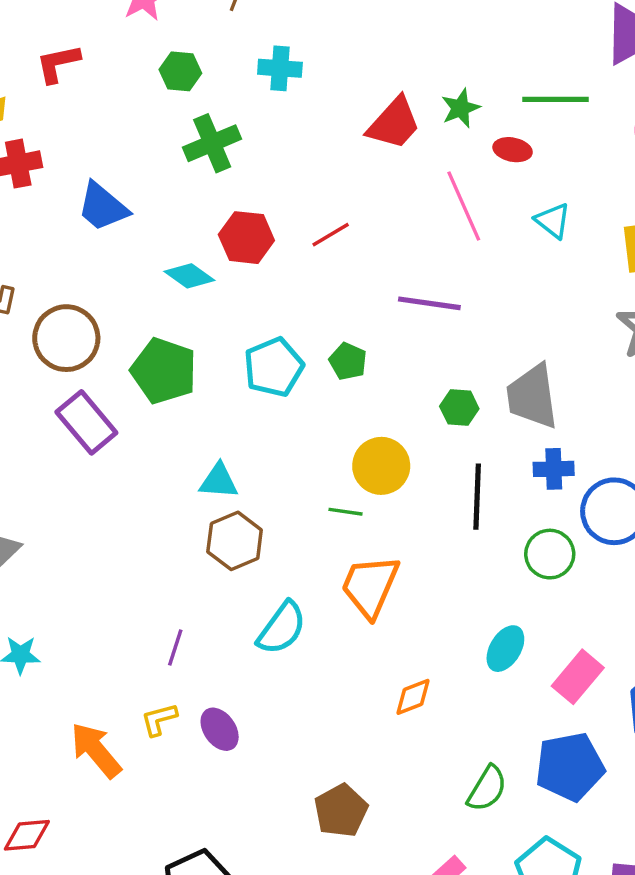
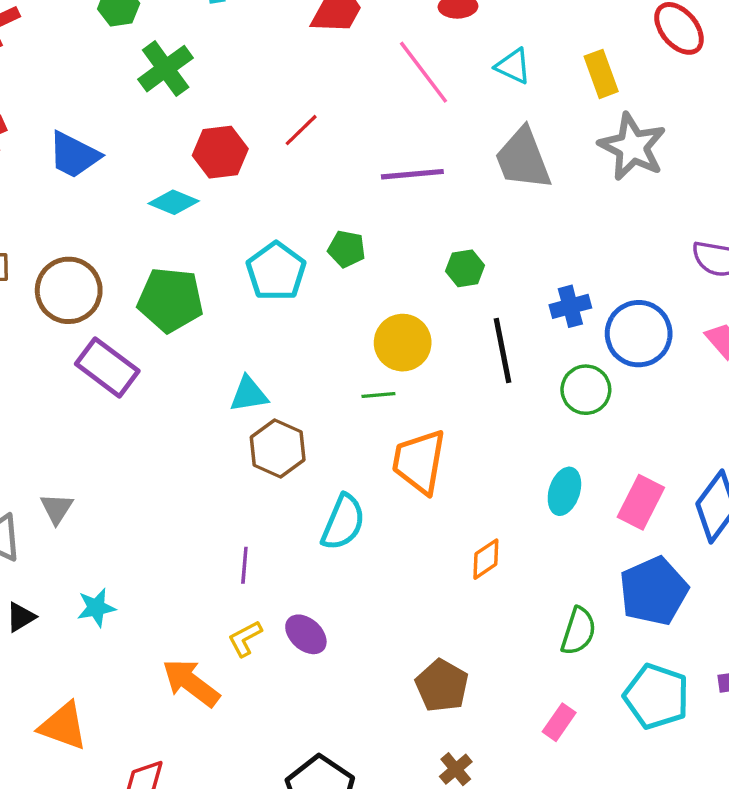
gray trapezoid: (532, 396) -> (523, 159), moved

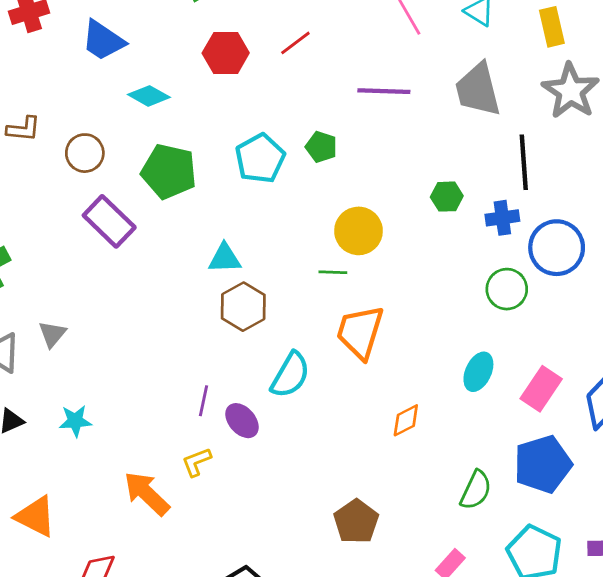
cyan diamond: (174, 202) -> (149, 96), moved
green hexagon: (465, 268) -> (447, 197), moved
brown circle: (69, 290) -> (85, 153), size x0.7
black line: (503, 351) -> (524, 162), moved
purple ellipse: (306, 634) -> (242, 421), moved

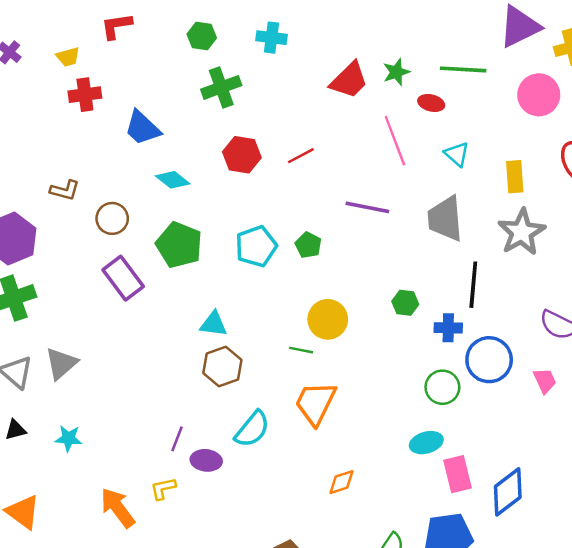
gray triangle: (52, 334) -> (61, 364), size x1.4
cyan ellipse: (478, 372) -> (426, 443), moved, turned 40
pink rectangle: (541, 389) -> (457, 474), turned -57
purple ellipse: (242, 421) -> (206, 460), turned -52

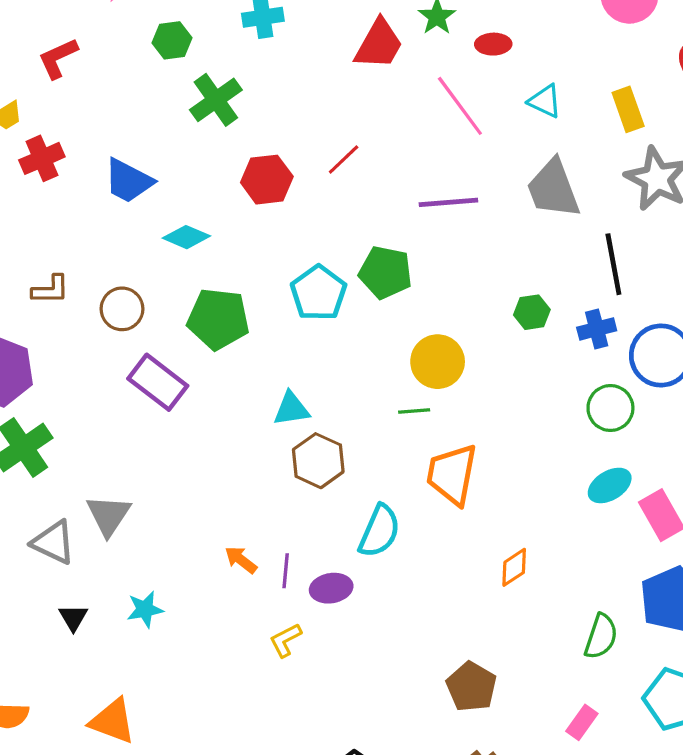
green pentagon: (308, 245) -> (385, 272), size x1.5
black triangle: (16, 430) -> (73, 618), turned -30
orange arrow: (118, 508) -> (241, 560), moved, size x0.6

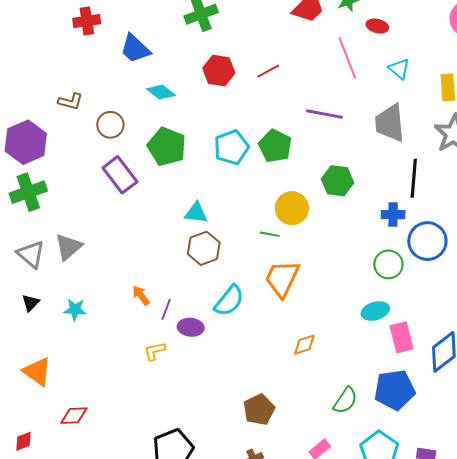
green hexagon: (532, 312) -> (338, 181), moved, size x1.4

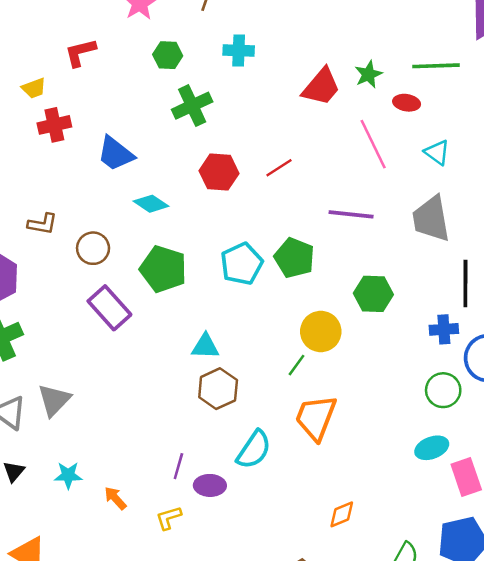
green line: (270, 234) -> (296, 365), turned -60
orange arrow: (141, 295) -> (115, 498), moved
orange diamond: (304, 345) -> (342, 514), moved

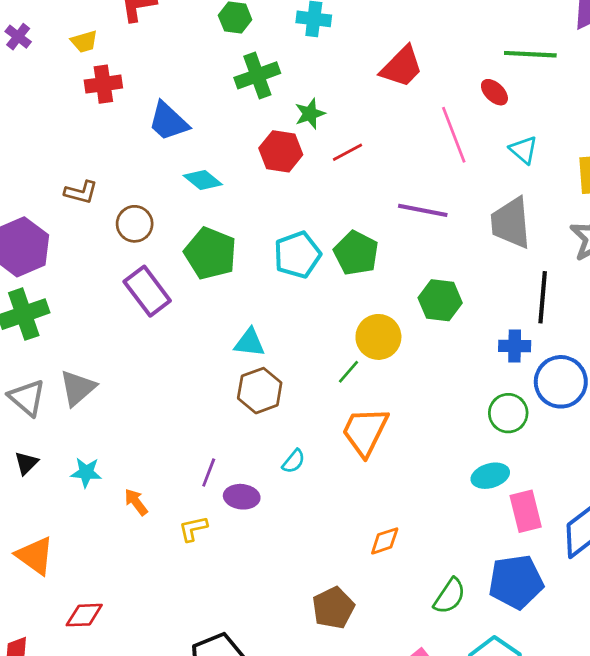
green star: (368, 74) -> (310, 114), moved
red ellipse: (407, 103) -> (494, 92), turned 30
cyan semicircle: (254, 450) -> (294, 461), size x0.6

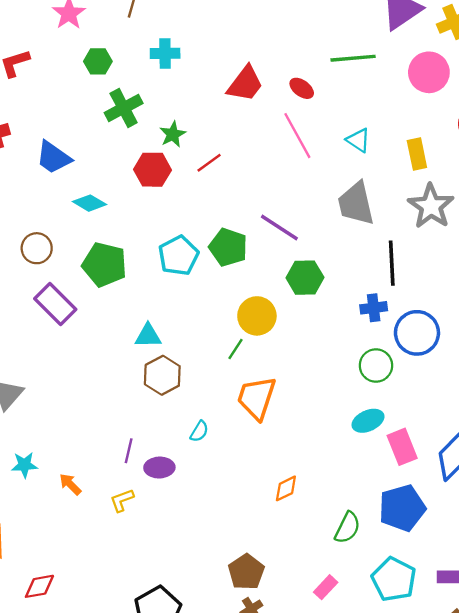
red ellipse: (494, 92) -> (302, 88), moved
purple line: (423, 210) -> (279, 228), moved, turned 30
brown pentagon: (333, 608) -> (246, 572), moved

